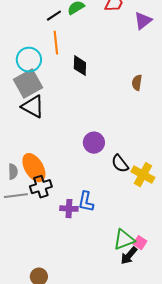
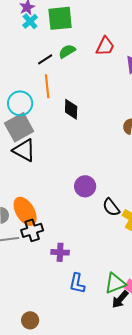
blue L-shape: (86, 202) -> (77, 283), moved

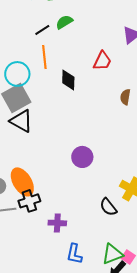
red trapezoid: (105, 46) -> (102, 61), moved
black semicircle: (111, 207) -> (108, 207), moved

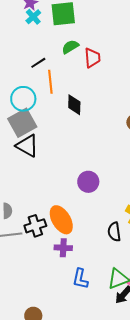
black line: (42, 30) -> (38, 63), moved
red trapezoid: (102, 61) -> (92, 58), moved, turned -30
orange ellipse: (22, 182) -> (61, 220), moved
black semicircle: (108, 207) -> (114, 232), turned 30

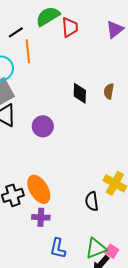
green semicircle: (70, 47) -> (48, 16), size x1.4
black diamond: (74, 105) -> (80, 93), moved
purple circle: (88, 182) -> (43, 126), moved

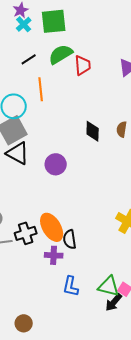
black line: (16, 32) -> (29, 59), moved
black semicircle: (92, 201) -> (70, 239), moved
green triangle: (96, 248) -> (109, 286), turned 35

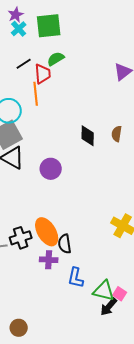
green semicircle: (61, 54) -> (56, 59), size x0.7
red trapezoid: (83, 65) -> (43, 74), moved
blue L-shape: (71, 286) -> (76, 278), moved

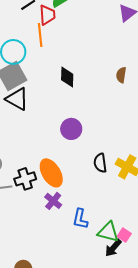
black diamond: (88, 136) -> (67, 77), moved
purple circle: (51, 169) -> (71, 129), moved
black semicircle: (65, 244) -> (100, 163), moved
purple cross: (49, 260) -> (53, 201), turned 36

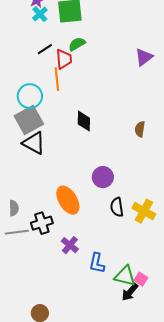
brown semicircle: (121, 75) -> (140, 129), moved
purple circle: (71, 129) -> (103, 177), moved
orange ellipse: (51, 173) -> (68, 200), moved

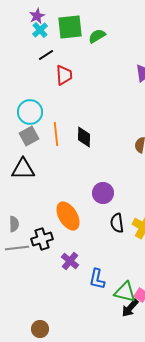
green semicircle: (77, 44) -> (97, 36), moved
black line: (45, 49) -> (46, 55), moved
orange line: (57, 79) -> (56, 134), moved
gray square: (29, 120) -> (29, 136), size x0.7
black triangle: (34, 143) -> (23, 169), moved, turned -30

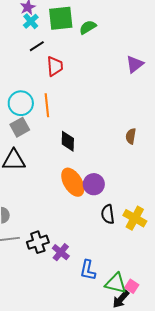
orange line: (56, 134) -> (47, 105), moved
black diamond: (84, 137) -> (68, 141), moved
orange ellipse: (68, 216) -> (73, 182), moved
black cross: (42, 239) -> (38, 242), moved

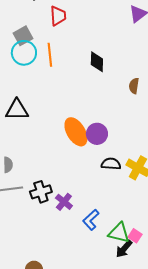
gray square: (20, 127) -> (23, 36), moved
black diamond: (68, 141) -> (97, 62), moved
black semicircle: (108, 214) -> (111, 164), turned 102
blue L-shape: (88, 270) -> (91, 220), turned 35

